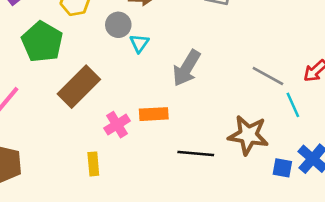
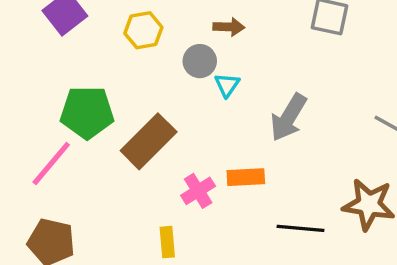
green pentagon: (42, 42) -> (87, 112), moved, turned -30

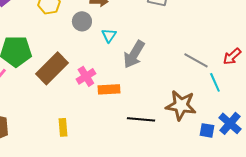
cyan triangle: (227, 85) -> (109, 35), moved
pink cross: (198, 191) -> (86, 76), moved

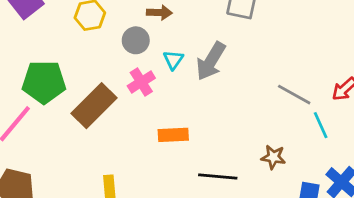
gray arrow: (134, 54) -> (211, 61), moved
pink cross: (86, 76) -> (141, 82), moved
brown star: (181, 105) -> (273, 157), size x0.6

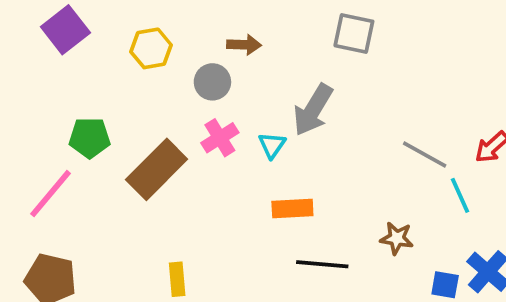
cyan triangle: (173, 60) -> (272, 145), moved
green pentagon: (44, 82) -> (90, 138), size x0.7
orange rectangle: (173, 135) -> (292, 208), moved

